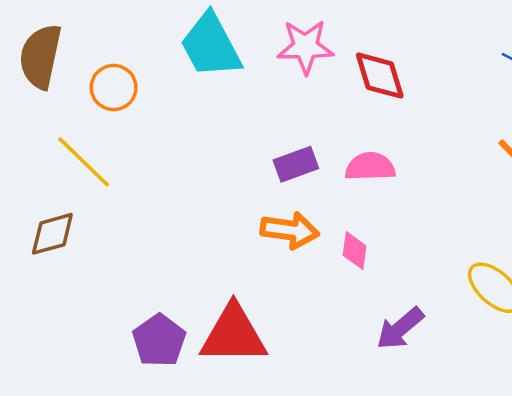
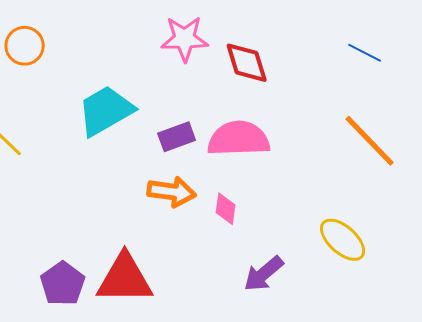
cyan trapezoid: (211, 46) -> (106, 111), moved, turned 88
orange circle: (114, 88) -> (25, 46), moved
pink semicircle: (370, 167) -> (239, 139), size x1.5

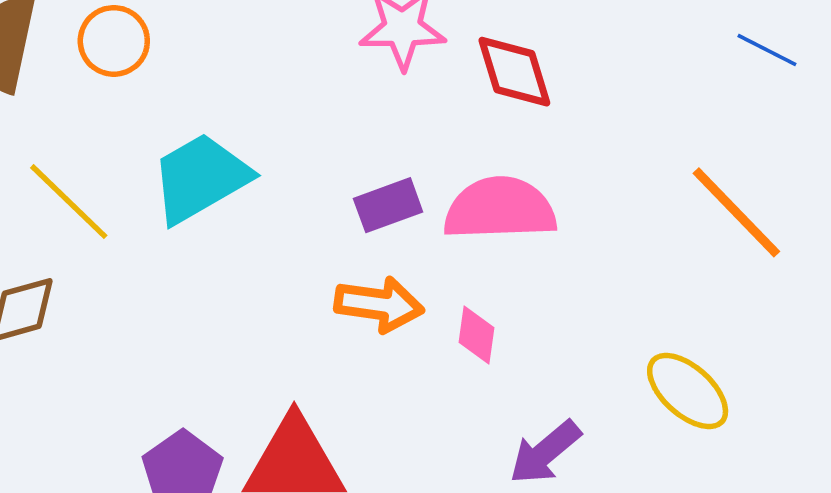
blue line: (365, 53) -> (767, 50), moved
cyan trapezoid: (106, 111) -> (200, 178), moved

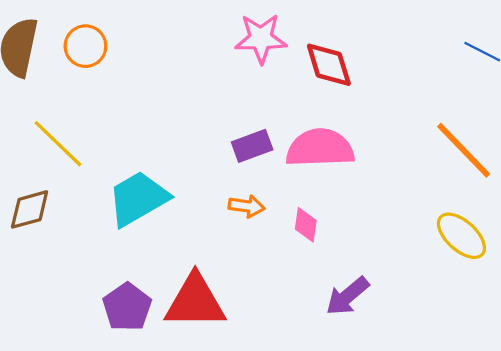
cyan trapezoid: (200, 178) -> (138, 198), moved
orange arrow: (379, 304) -> (247, 206), size x0.7
yellow ellipse: (688, 391) -> (461, 236), moved

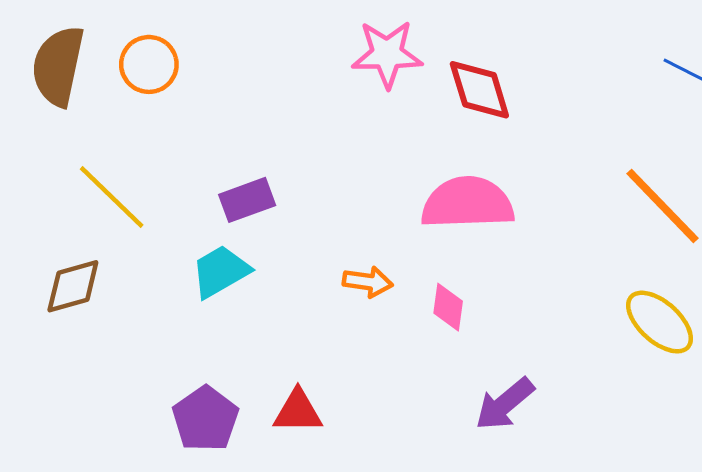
purple rectangle: (252, 146) -> (247, 200), moved
cyan trapezoid: (138, 198) -> (220, 271), size x0.7
red triangle: (195, 302) -> (298, 411), size x0.6

